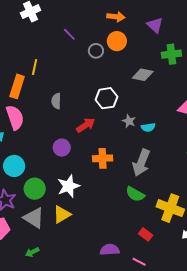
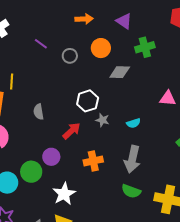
orange circle: (117, 41) -> (101, 48), moved
gray star: (129, 121) -> (102, 120), moved
green circle: (35, 189) -> (31, 172), moved

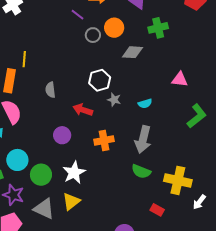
purple line: (41, 44) -> (77, 15), moved
gray circle: (70, 56) -> (93, 35), moved
red arrow: (71, 131) -> (83, 110), turned -120
green circle: (31, 172) -> (41, 175), moved

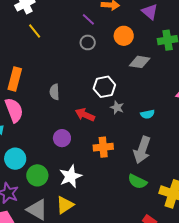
gray circle: (93, 35) -> (88, 42), moved
yellow line: (24, 59) -> (35, 31), moved, turned -49

